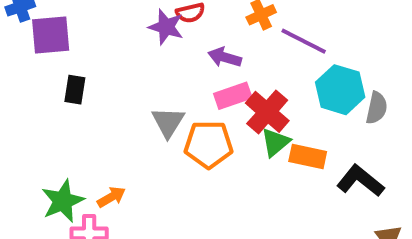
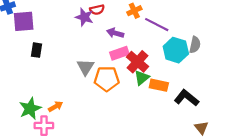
gray semicircle: (377, 108) -> (195, 45), moved

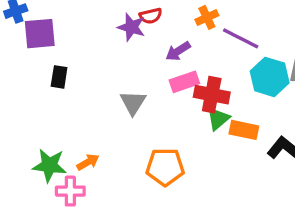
purple arrow: (115, 33) -> (178, 51), turned -49
red cross: (138, 62) -> (212, 95), turned -30
orange pentagon: (107, 79) -> (165, 167), moved
green star: (30, 109) -> (49, 165), turned 30

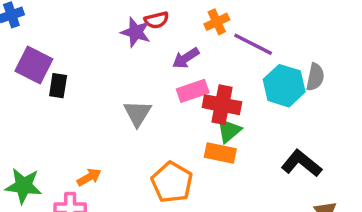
purple square: (40, 34) -> (34, 65), moved, turned 32
orange rectangle: (244, 130) -> (220, 153), moved
green star: (49, 165) -> (24, 186), moved
orange pentagon: (165, 167) -> (172, 182), turned 30

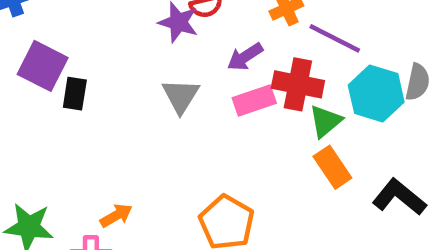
red cross: (222, 105) -> (298, 84), moved
gray triangle: (137, 113) -> (181, 96), moved
green triangle: (229, 131) -> (326, 121), moved
orange rectangle: (220, 153) -> (332, 167), moved, turned 44

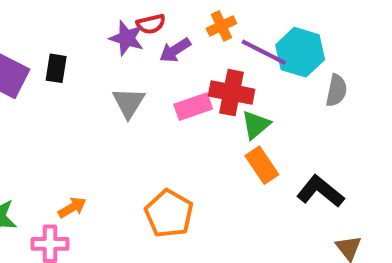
purple arrow: (245, 57) -> (175, 50), moved
black rectangle: (75, 94) -> (56, 68), moved
cyan hexagon: (376, 94) -> (300, 52), moved

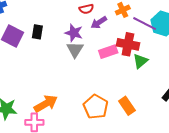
purple star: (127, 38) -> (74, 33), moved
orange rectangle: (262, 165) -> (127, 106), moved
orange arrow: (72, 207) -> (46, 104), size x1.6

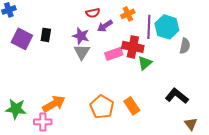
purple line: (145, 24) -> (149, 27), turned 65

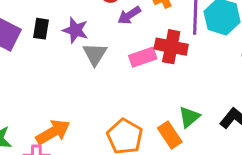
purple star: (81, 36) -> (75, 30), moved
green triangle: (145, 63) -> (189, 117), moved

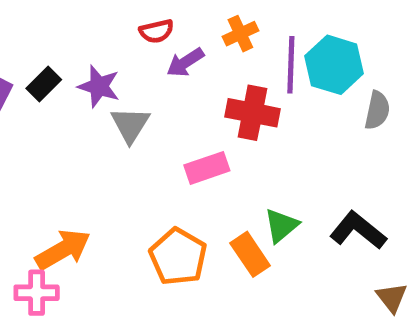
black rectangle: (41, 29) -> (44, 84), turned 36
pink rectangle: (143, 57) -> (207, 168), moved

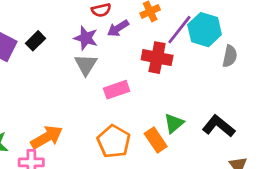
purple line: (291, 65) -> (179, 30), turned 36
purple star: (99, 86) -> (86, 38), moved
pink rectangle: (207, 168) -> (117, 90), moved

